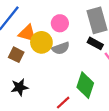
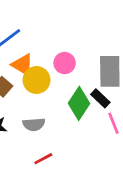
gray semicircle: (61, 48) -> (34, 124), moved
green diamond: (85, 85) -> (79, 103), moved

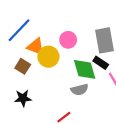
green diamond: (79, 103) -> (85, 69), turned -40
gray semicircle: (34, 124) -> (79, 90), moved

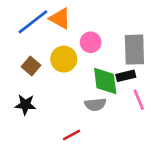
orange triangle: (36, 47) -> (60, 18), moved
black rectangle: (101, 63) -> (126, 76), turned -56

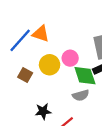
pink circle: (91, 42) -> (70, 58), moved
black star: (25, 105) -> (43, 111), moved

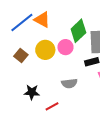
green diamond: (85, 76) -> (78, 31), moved, turned 55

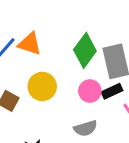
pink circle: (65, 47) -> (90, 91), moved

